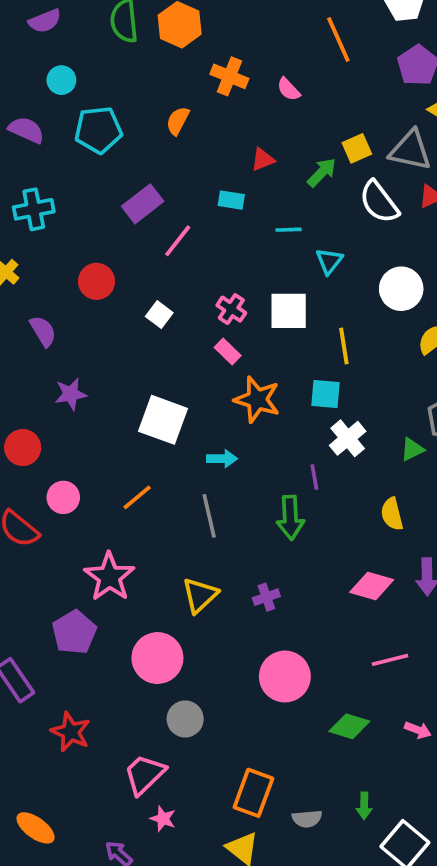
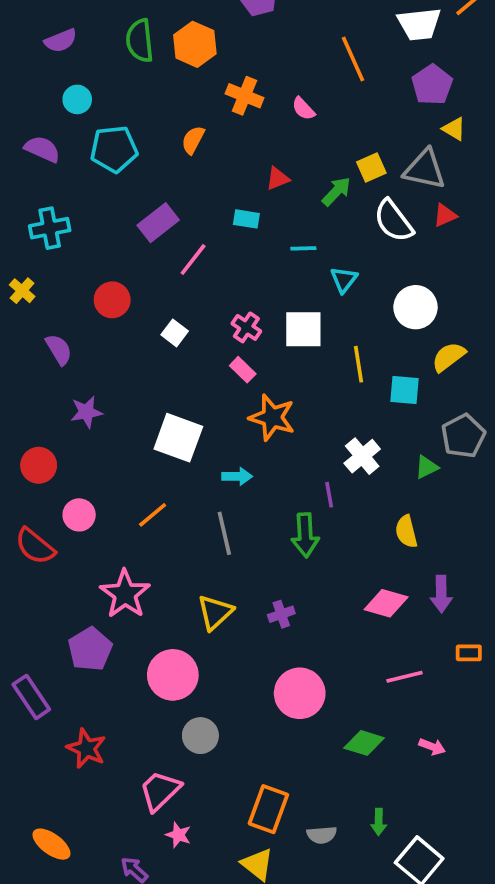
cyan square: (325, 394) -> (404, 390), moved

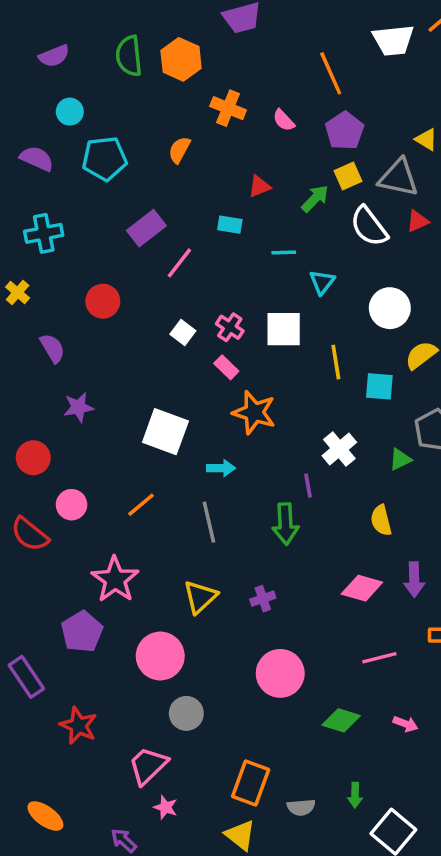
purple pentagon: (432, 85) -> (345, 131), moved
white square: (175, 333) -> (183, 332), moved

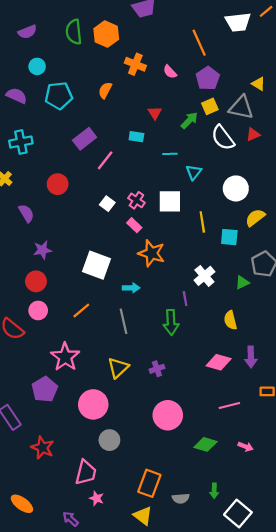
red triangle: (259, 186) -> (155, 113), turned -40
red circle: (33, 458) -> (36, 281), moved
pink trapezoid: (148, 766) -> (86, 472), turned 148

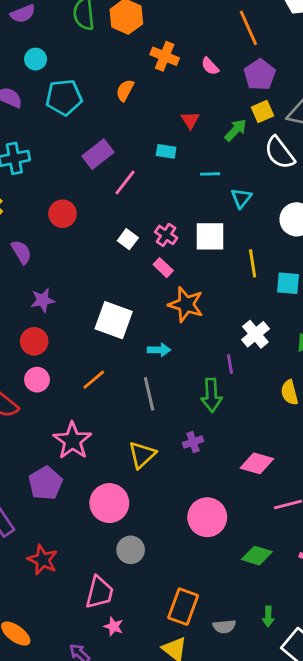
pink diamond: (219, 362) -> (257, 463), moved
purple cross: (157, 369) -> (193, 442), moved

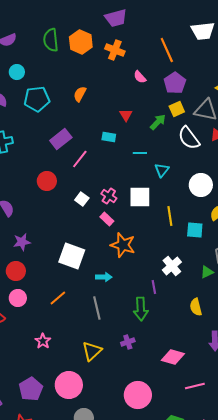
orange cross: (165, 56) -> (115, 50), moved
red circle: (63, 214) -> (47, 181), moved
pink star: (72, 441) -> (43, 341), size x0.6
purple pentagon: (46, 483) -> (31, 389), moved

